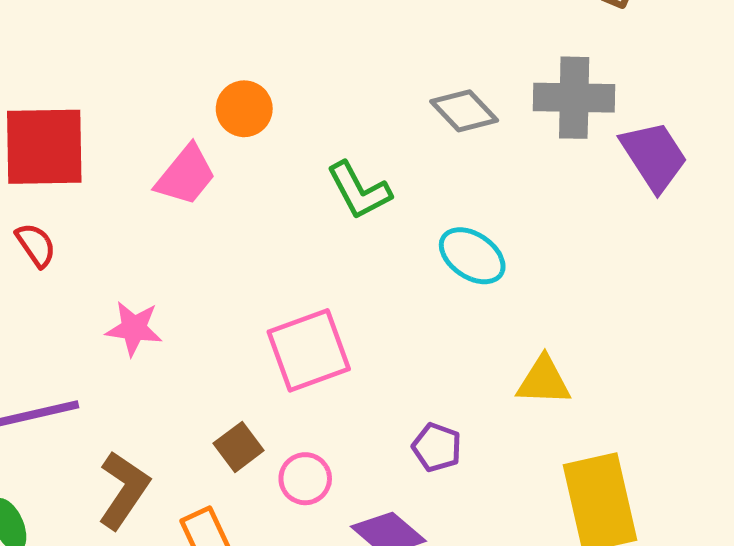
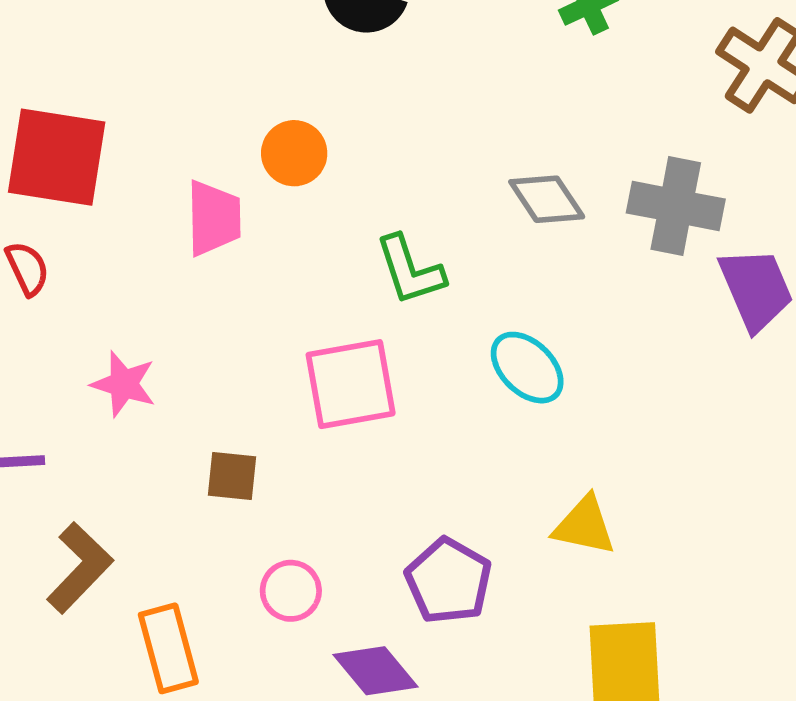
pink trapezoid: (186, 175) -> (214, 218), turned -50
pink square: (309, 350) -> (351, 384), moved
brown square: (239, 447) -> (232, 476), moved, turned 33
purple pentagon: (437, 447) -> (448, 581), size x1.5

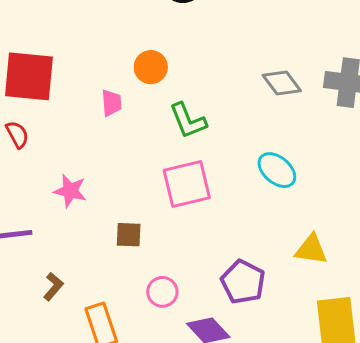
pink trapezoid: (214, 218) -> (111, 103), size x0.7
green L-shape: (410, 270) -> (188, 121), moved
brown L-shape: (80, 568) -> (53, 286), size x0.6

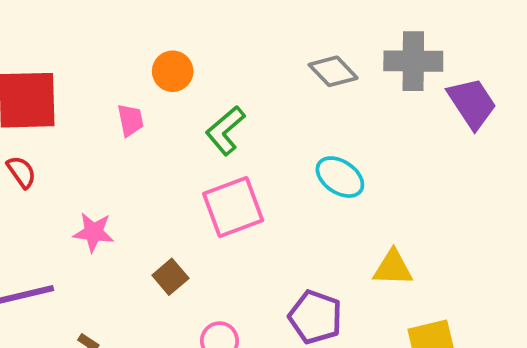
green L-shape: (188, 121) -> (225, 130), turned 78
brown square: (129, 235) -> (170, 277), turned -36

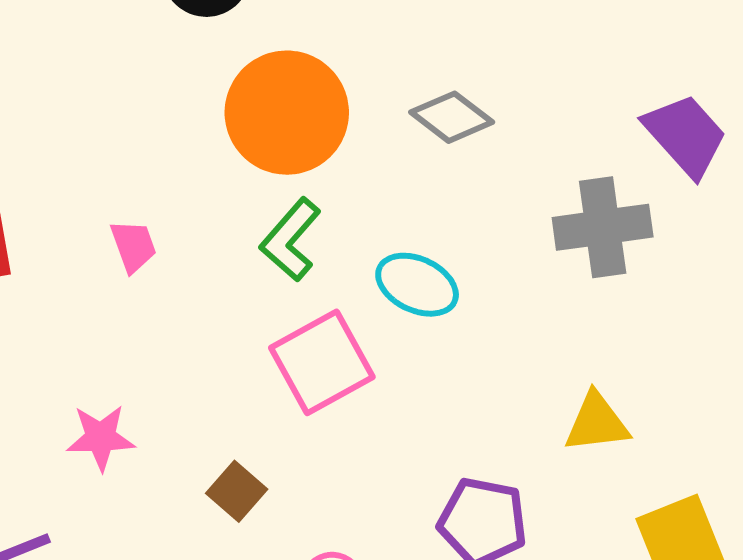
gray cross: (413, 61) -> (603, 227), moved
orange circle: (173, 71) -> (287, 113), moved, size x1.8
cyan ellipse: (340, 177) -> (417, 285), moved

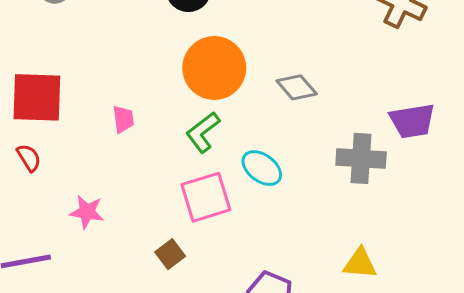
purple trapezoid: (685, 135) -> (412, 121), turned 111
yellow triangle: (597, 423) -> (360, 263), moved
brown square: (237, 491) -> (170, 254), moved

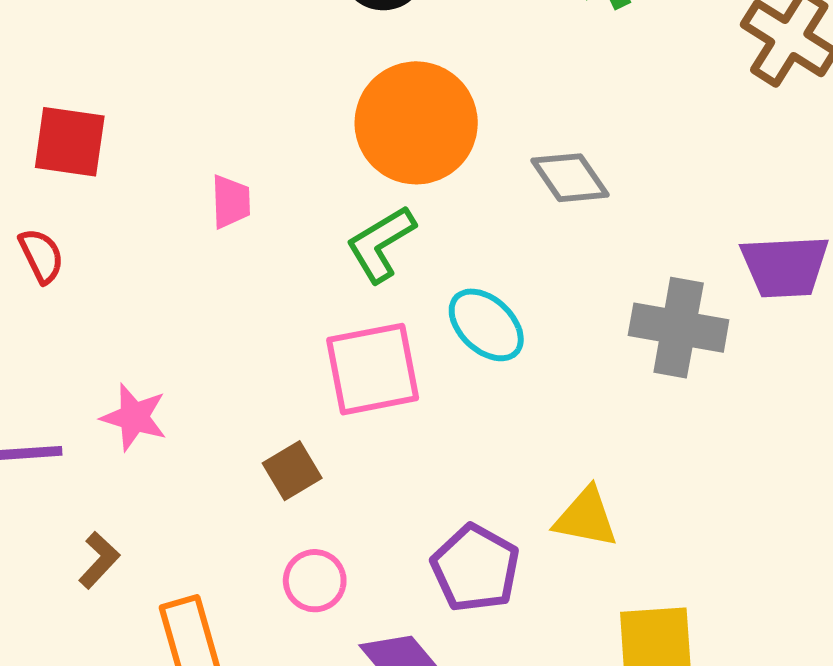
red square: (37, 97) -> (70, 142), size x0.7
pink star: (87, 212) -> (134, 417), moved
yellow triangle: (360, 263) -> (586, 518), moved

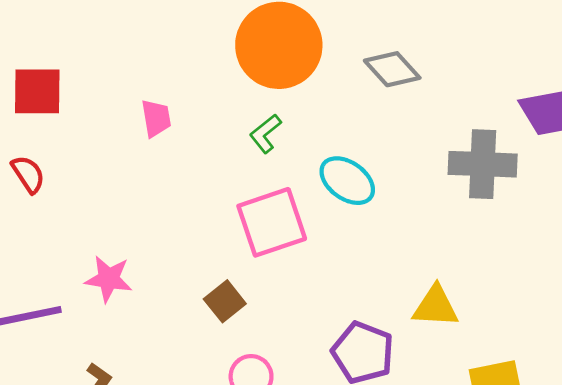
green L-shape: (381, 244) -> (265, 134), size x0.7

